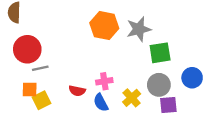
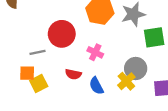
red circle: (27, 49) -> (62, 34), moved
pink cross: (104, 81) -> (95, 52), moved, turned 35
gray circle: (159, 85) -> (136, 68), moved

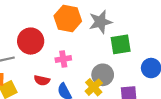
pink cross: (95, 52) -> (63, 59), turned -35

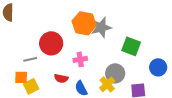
gray star: (100, 22) -> (101, 27), moved
green square: (121, 44) -> (131, 46), turned 30

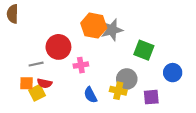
pink cross: (80, 59) -> (81, 65), moved
red semicircle: (61, 78) -> (45, 83), moved
yellow cross: (107, 84) -> (118, 91), turned -35

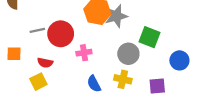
gray line: (36, 64) -> (37, 30), moved
gray circle: (127, 79) -> (128, 54), moved
orange square: (26, 83) -> (14, 54), moved
red semicircle: (45, 83) -> (45, 63), moved

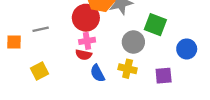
gray line: (37, 30) -> (41, 29), moved
red circle: (61, 34) -> (86, 18), moved
red semicircle: (45, 63) -> (84, 55), moved

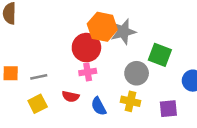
gray line: (41, 29) -> (39, 77), moved
red semicircle: (84, 55) -> (71, 96), moved

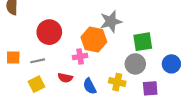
orange hexagon: (102, 27) -> (94, 40), moved
red circle: (86, 48) -> (49, 32), moved
green square: (160, 55) -> (143, 42), turned -30
gray circle: (137, 73) -> (135, 64), moved

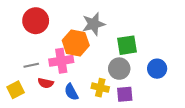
red circle: (49, 32) -> (36, 21), moved
pink cross: (80, 57) -> (61, 61), size x1.5
gray line: (38, 61) -> (31, 65), moved
purple square: (150, 88) -> (125, 94), moved

